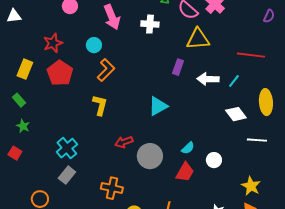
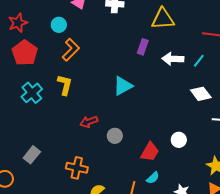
cyan cross: (67, 148) -> (32, 93), moved
cyan semicircle: (188, 148) -> (153, 178), moved
gray circle: (150, 156) -> (115, 136), size x0.6

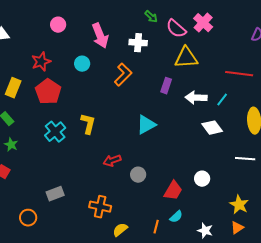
orange L-shape: (71, 50) -> (123, 75), moved
white diamond: (201, 94) -> (212, 128), moved
gray rectangle: (32, 155) -> (55, 194), turned 30

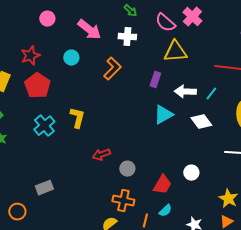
green arrow: (151, 17) -> (130, 11), moved
pink arrow: (100, 36) -> (89, 30), turned -30
cyan triangle: (146, 125) -> (163, 115), moved
orange cross: (100, 207) -> (123, 201), moved

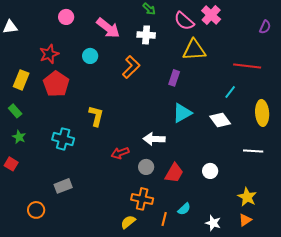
white arrow: (185, 92) -> (154, 139), moved
cyan cross: (44, 126) -> (63, 139), moved, turned -35
red trapezoid: (162, 185) -> (174, 173), moved

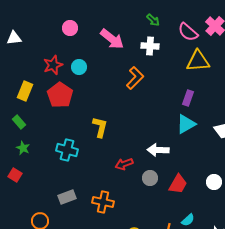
cyan circle: (90, 56) -> (79, 67), moved
purple rectangle: (174, 78) -> (188, 98), moved
orange cross: (142, 199) -> (103, 202), moved

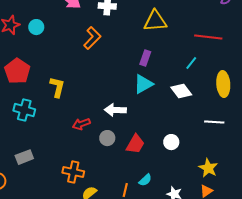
red pentagon: (60, 95) -> (17, 71), moved
orange cross: (103, 202) -> (73, 172), moved

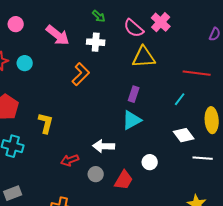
white diamond: (181, 91) -> (184, 135), moved
white circle: (171, 142) -> (150, 162), moved

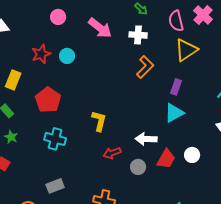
pink semicircle: (134, 28) -> (176, 21), turned 35
yellow triangle: (144, 57) -> (186, 50), turned -30
orange L-shape: (81, 74) -> (145, 67), moved
yellow L-shape: (46, 123) -> (99, 121), moved
red trapezoid: (124, 180) -> (166, 159), moved

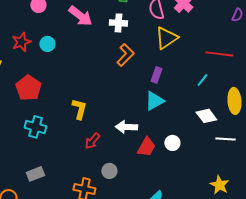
red arrow: (112, 153) -> (92, 141), turned -30
gray circle: (138, 167) -> (109, 171), moved

